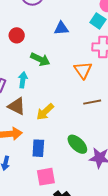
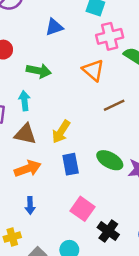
blue rectangle: (38, 148) -> (71, 164), moved
pink square: (46, 177) -> (83, 209), turned -30

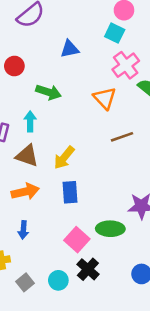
pink cross: (110, 36) -> (126, 65), turned -30
green ellipse: (110, 160) -> (110, 229), moved, turned -35
black cross: (108, 231) -> (88, 269), moved

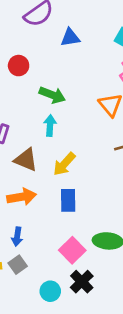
blue triangle: (70, 49) -> (70, 38), moved
cyan arrow: (30, 121) -> (50, 125), moved
gray square: (25, 282) -> (18, 265), moved

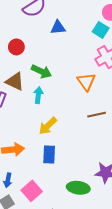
brown triangle: (26, 160) -> (15, 81), moved
pink square: (72, 250) -> (32, 191), moved

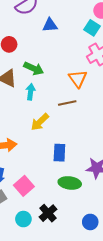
brown line: (97, 115) -> (67, 103), moved
blue rectangle: (49, 154) -> (59, 153), moved

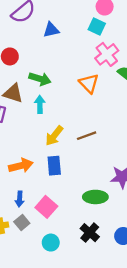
brown line: (67, 103) -> (87, 136), moved
blue rectangle: (59, 153) -> (54, 166), moved
black cross: (48, 213) -> (90, 233), moved

